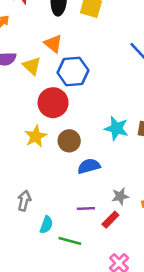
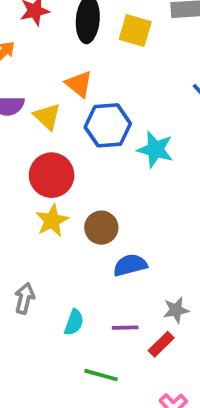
red circle: (53, 103) -> (52, 175), moved
cyan star: (116, 128) -> (155, 149), moved
gray arrow: (24, 201) -> (25, 298), moved
cyan semicircle: (46, 225) -> (74, 322), moved

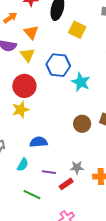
yellow square: (135, 31) -> (77, 30), moved
orange triangle: (79, 84) -> (31, 32), moved
brown circle: (101, 228) -> (82, 124), moved
blue semicircle: (130, 265) -> (39, 142), moved

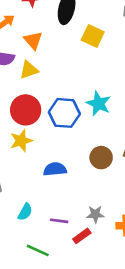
yellow triangle: (27, 55) -> (29, 70), turned 49
blue hexagon: (58, 65) -> (64, 113), moved
blue semicircle: (39, 142) -> (55, 169), moved

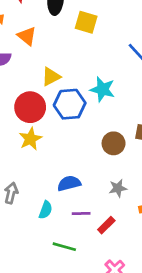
yellow triangle: (29, 70) -> (51, 77), moved
blue semicircle: (55, 169) -> (69, 183), moved
gray star: (95, 214) -> (118, 188), moved

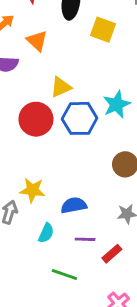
cyan star: (103, 89) -> (117, 104), turned 30
yellow star: (30, 139) -> (32, 190), moved, turned 30

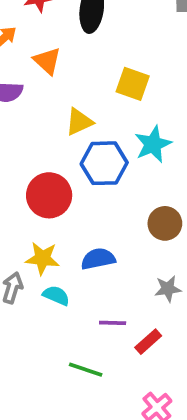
yellow square: (103, 30) -> (133, 84), moved
red circle: (36, 119) -> (49, 195), moved
blue semicircle: (74, 205) -> (98, 259), moved
cyan semicircle: (46, 233) -> (56, 295), moved, turned -90

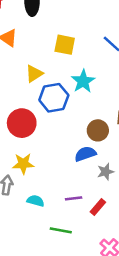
blue semicircle: (98, 259) -> (85, 154), moved
cyan semicircle: (56, 295) -> (36, 201), moved

